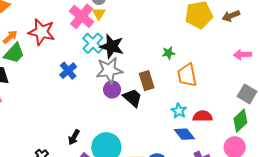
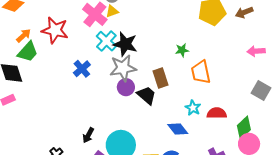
yellow triangle: (99, 14) -> (112, 11), turned 40
green diamond: (240, 121) -> (244, 128), moved
blue diamond: (184, 134) -> (178, 129), moved

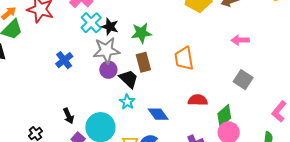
black star: (125, 44) -> (110, 27), size x0.7
green star: (182, 50) -> (141, 33), moved, size x1.5
blue cross: (82, 69) -> (64, 60), moved
cyan star: (193, 108) -> (127, 102), moved
black arrow: (88, 135) -> (68, 116), turned -56

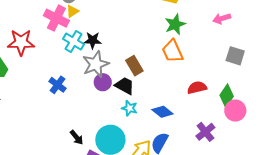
green star: (141, 33) -> (175, 24), moved

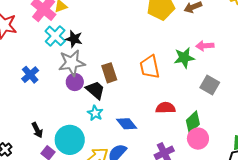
green star: (175, 24) -> (184, 58), moved

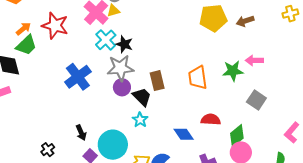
blue cross: (30, 75) -> (78, 77), size x1.5
blue diamond: (127, 124) -> (184, 134), moved

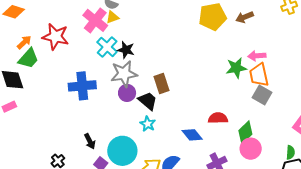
blue cross: (78, 77) -> (82, 86), turned 36
orange trapezoid: (198, 78) -> (259, 75), moved

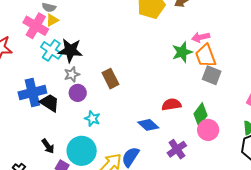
black star: (126, 50) -> (70, 50), size x1.4
gray star: (124, 74) -> (72, 74), size x0.6
black trapezoid: (148, 101) -> (50, 103), moved
cyan star: (148, 124) -> (92, 119), moved

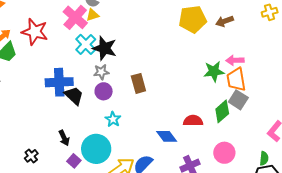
green diamond: (201, 115) -> (222, 111), moved

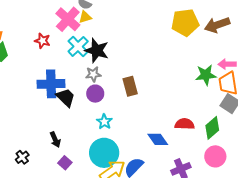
brown arrow: (225, 21) -> (217, 25), size x1.4
red star: (35, 32) -> (42, 41), moved, size x0.6
green diamond: (222, 111) -> (212, 128), moved
cyan circle: (96, 149) -> (104, 153), moved

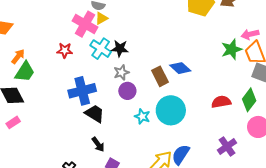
black star: (97, 50) -> (120, 48), size x0.7
black trapezoid: (66, 97) -> (95, 114), moved
blue diamond: (158, 139) -> (180, 68), moved
cyan circle: (104, 153) -> (171, 110), moved

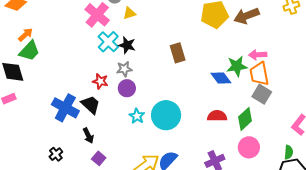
yellow triangle: (101, 18) -> (129, 13), moved
red star: (65, 50) -> (100, 81), moved
blue diamond: (180, 68) -> (221, 78), moved
brown rectangle: (160, 76) -> (178, 53), moved
blue cross: (82, 91) -> (65, 108), moved, turned 32

